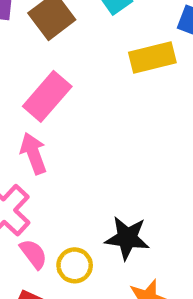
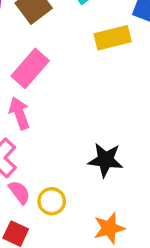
black star: (127, 238) -> (106, 160), moved

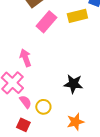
pink rectangle: (30, 68) -> (46, 22), moved

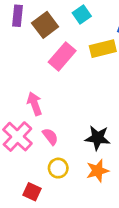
pink semicircle: (25, 102) -> (50, 137), moved
orange star: (75, 122) -> (98, 171), moved

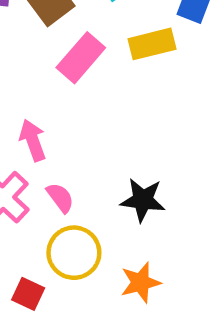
yellow circle: (58, 168) -> (74, 253), size x1.5
orange star: (98, 171) -> (140, 282), moved

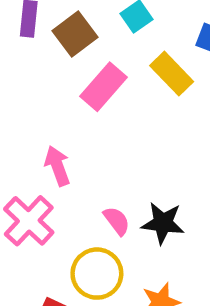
yellow rectangle: (152, 44) -> (172, 74), turned 60
pink semicircle: (60, 198) -> (117, 221), moved

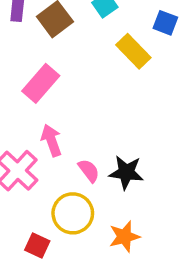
pink rectangle: (104, 87) -> (41, 83), moved
pink arrow: (57, 166) -> (51, 140), moved

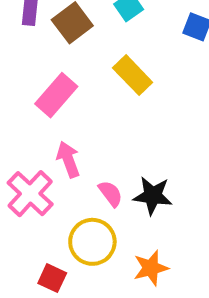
yellow rectangle: (133, 51) -> (133, 75), moved

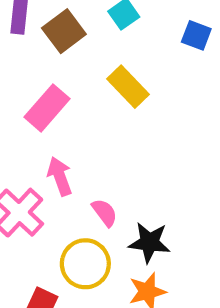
black star: (153, 196) -> (149, 242), moved

